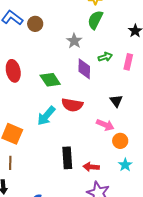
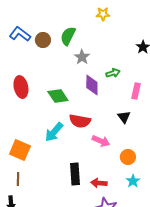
green semicircle: (95, 20) -> (68, 36), moved
pink rectangle: (128, 62) -> (136, 91), moved
pink arrow: (105, 125) -> (101, 141), moved

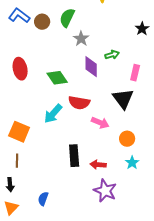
black triangle: (124, 117) -> (123, 99), size x1.6

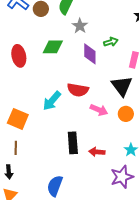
green diamond: (57, 78) -> (53, 47), moved, turned -55
orange circle: (127, 139) -> (126, 114), moved
purple star: (105, 191) -> (122, 177), moved, turned 30
blue semicircle: (43, 199) -> (55, 186), moved, size x1.5

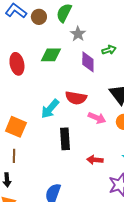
black rectangle: (73, 143) -> (65, 139), moved

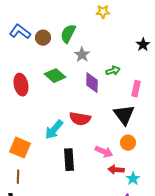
green diamond: (51, 55) -> (55, 76), turned 40
pink arrow: (97, 118) -> (104, 152), moved
red arrow: (95, 160) -> (116, 170), moved

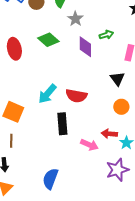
black triangle: (124, 115) -> (117, 79), size x0.7
red semicircle: (80, 119) -> (76, 96), moved
pink arrow: (104, 152) -> (89, 145), moved

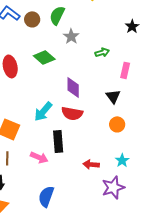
purple diamond: (85, 47) -> (73, 87), moved
red arrow: (109, 134) -> (91, 164), moved
pink arrow: (89, 145) -> (39, 157), moved

